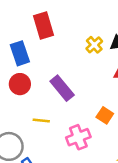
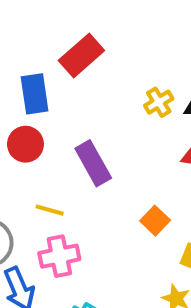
red rectangle: (43, 26) -> (81, 56), turned 55
pink cross: (78, 137) -> (59, 256), moved

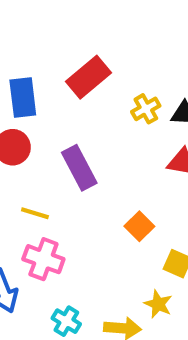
red rectangle: (81, 56) -> (89, 77), moved
pink cross: (59, 256) -> (43, 259), turned 30

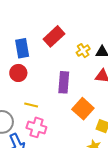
purple rectangle: (79, 168) -> (64, 82), moved, turned 35
orange square: (139, 226) -> (83, 109), size x1.5

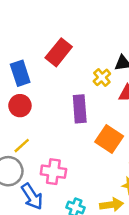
yellow cross: (83, 51) -> (102, 77), moved
yellow line: (31, 105) -> (22, 146), moved, turned -48

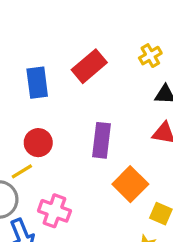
yellow cross: (102, 77) -> (150, 56), moved
red circle: (20, 106) -> (38, 143), moved

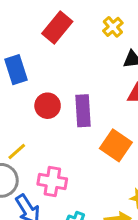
red rectangle: (89, 66) -> (57, 27), moved
red circle: (38, 143) -> (48, 106), moved

